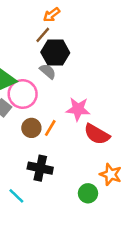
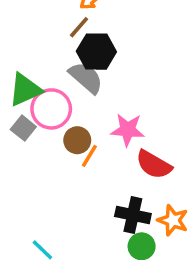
gray semicircle: (48, 71) -> (86, 78), size x1.5
brown circle: (31, 128) -> (77, 140), moved
black cross: (40, 168) -> (133, 215), moved

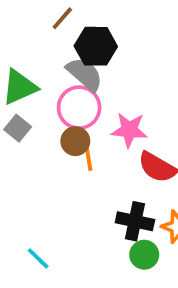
brown line: (79, 27) -> (62, 18), moved
pink circle: (51, 109) -> (79, 108), moved
orange line: (89, 156) -> (88, 158), turned -40

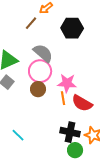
black hexagon: (96, 46) -> (72, 28), moved
orange line: (88, 158) -> (63, 98), moved
cyan line: (38, 258) -> (18, 135), moved

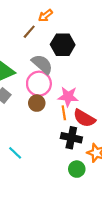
black hexagon: (72, 28) -> (63, 45), moved
black cross: (70, 132) -> (71, 138), moved

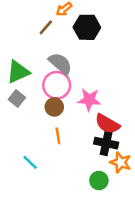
black hexagon: (63, 45) -> (87, 27), moved
orange line: (64, 113) -> (58, 136), moved
black cross: (71, 138) -> (106, 143), moved

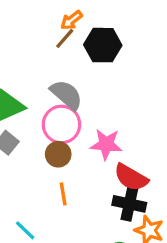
brown line: (46, 27) -> (65, 38), moved

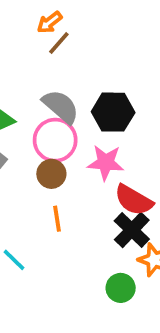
orange arrow: (71, 20) -> (50, 22), moved
black hexagon: (103, 45) -> (113, 112), moved
black cross: (129, 204) -> (132, 230), turned 32

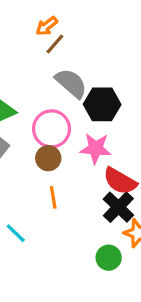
gray semicircle: (61, 107) -> (71, 83), moved

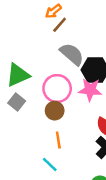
pink star: (96, 148) -> (90, 90), moved
cyan line: (16, 233) -> (50, 165), moved

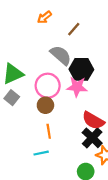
brown line: (60, 25) -> (74, 29), moved
cyan line: (50, 165) -> (41, 153), turned -56

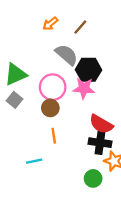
orange arrow: (44, 17) -> (50, 24), moved
black cross: (92, 138) -> (100, 143), turned -36
cyan line: (41, 153) -> (34, 161), moved

